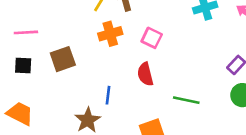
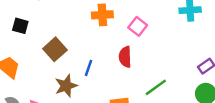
brown square: (63, 59) -> (55, 49), moved, turned -35
green line: (186, 100) -> (156, 87), turned -60

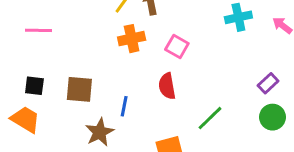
black square: (20, 26) -> (34, 86), moved
brown square: (55, 49) -> (79, 89), turned -35

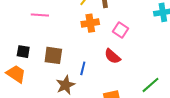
pink line: (39, 30) -> (40, 15), moved
red semicircle: (167, 86) -> (112, 56), turned -42
green line: (210, 118) -> (150, 85), moved

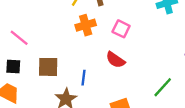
pink line: (40, 15) -> (19, 38), moved, turned 42

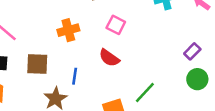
orange cross: (86, 25) -> (68, 30), moved
green line: (163, 87) -> (145, 93), moved

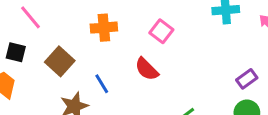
brown square: (37, 64) -> (60, 61), turned 30
blue line: (75, 76) -> (102, 84), turned -49

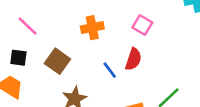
red semicircle: (147, 69) -> (133, 59), turned -110
blue line: (102, 84) -> (110, 70), moved

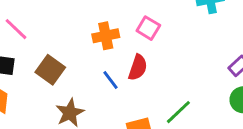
orange cross: (92, 28) -> (106, 36), moved

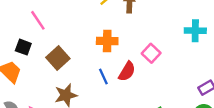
pink square: (148, 28) -> (151, 53), moved

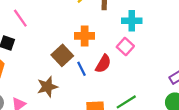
cyan cross: (195, 31) -> (132, 21), moved
brown square: (58, 58) -> (62, 55), moved

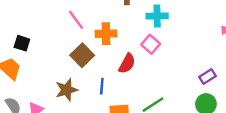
pink line: (20, 18) -> (76, 20), moved
blue line: (82, 69) -> (102, 86), moved, turned 32

